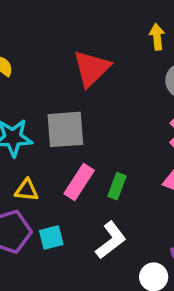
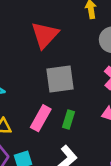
gray square: (65, 129) -> (60, 79), moved

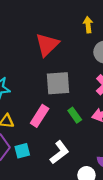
green rectangle: (68, 119) -> (75, 115), moved, turned -56

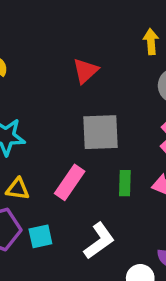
red triangle: (47, 45) -> (85, 71), size x0.7
green rectangle: (75, 115) -> (125, 183), turned 35

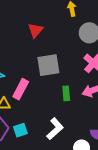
pink rectangle: (70, 182) -> (21, 89), moved

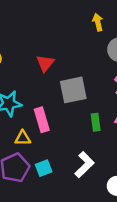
red triangle: (35, 30) -> (45, 63), moved
pink rectangle: (21, 89) -> (42, 120), turned -42

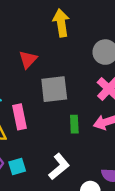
yellow arrow: (98, 22) -> (61, 23), moved, size x1.5

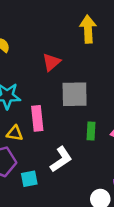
cyan square: (17, 167) -> (29, 179), moved
white L-shape: (59, 167) -> (61, 159), moved

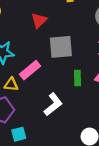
pink rectangle: (37, 118) -> (30, 70), turned 60
cyan square: (29, 179) -> (19, 134), moved

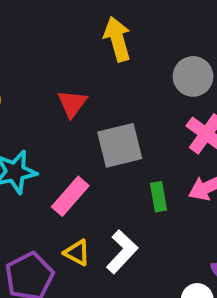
yellow triangle: (11, 84) -> (77, 253), moved, turned 32

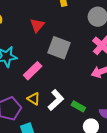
gray square: (120, 145) -> (59, 48), turned 30
green rectangle: (159, 197) -> (78, 106), moved, turned -56

